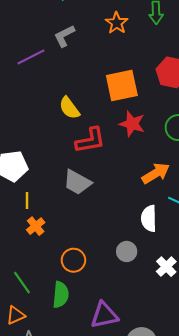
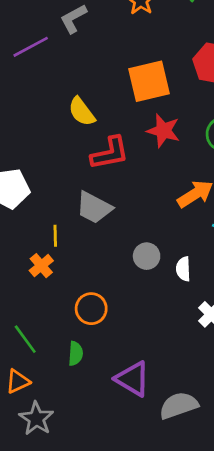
yellow line: (27, 200) -> (55, 236), moved
white semicircle: (149, 218) -> (183, 269), moved, size x0.7
gray circle: (127, 251) -> (147, 256), moved
green semicircle: (61, 295) -> (76, 354), size x0.7
purple triangle: (104, 315) -> (133, 379), turned 44

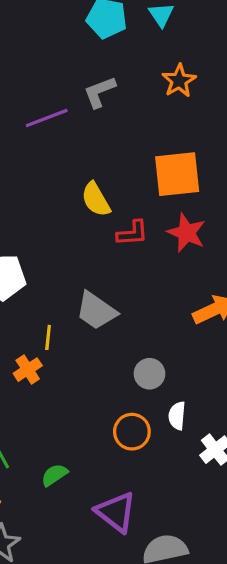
red L-shape: (110, 153) -> (132, 233), moved, size x0.7
white semicircle: (183, 269) -> (177, 416), moved
orange circle: (91, 309) -> (132, 432), moved
green semicircle: (76, 354) -> (54, 475), turned -135

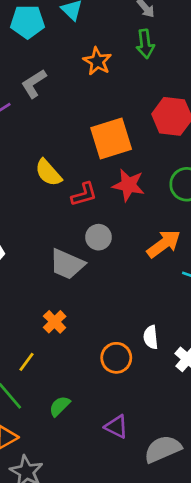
yellow line: (48, 337) -> (27, 362), moved, turned 42
orange cross: (28, 370) -> (55, 322), moved
gray circle: (149, 374) -> (98, 237), moved
purple triangle: (116, 512) -> (116, 427), size x0.7

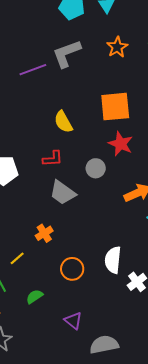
gray L-shape: (34, 84) -> (67, 54), size x1.4
red L-shape: (84, 194) -> (53, 159), moved
gray circle: (98, 237) -> (96, 168), moved
white semicircle: (151, 337) -> (113, 260), size x1.5
orange circle: (116, 358) -> (72, 269), moved

